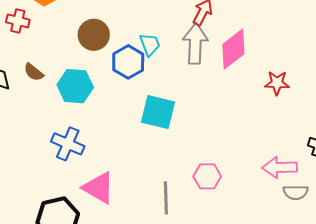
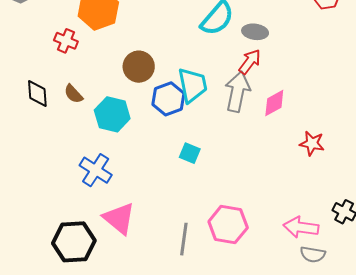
cyan trapezoid: (150, 44) -> (192, 85), size x1.5
pink diamond: (233, 49) -> (274, 103), size x0.7
cyan square: (158, 112) -> (190, 153), size x0.6
pink hexagon: (207, 176) -> (228, 225), size x1.4

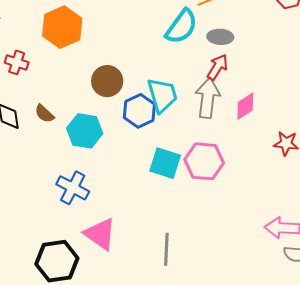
red cross: (66, 41) -> (17, 62), moved
cyan square: (190, 153) -> (165, 163), size x1.5
pink hexagon: (228, 225) -> (204, 161), moved

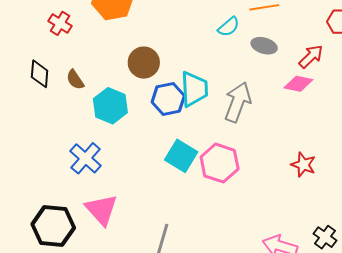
cyan semicircle: (181, 27) -> (229, 27), size x0.6
red arrow: (217, 67) -> (311, 56), moved
pink diamond: (245, 106) -> (298, 84), moved, turned 32

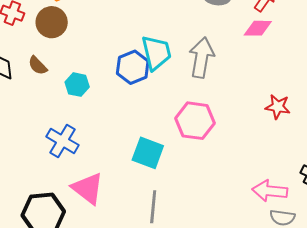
brown circle: (144, 63) -> (52, 22), moved
cyan hexagon: (110, 106) -> (77, 85), size x0.7
cyan square: (181, 156) -> (148, 153), moved

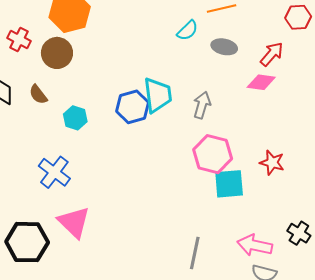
gray arrow: (202, 58) -> (202, 105), size x0.7
pink hexagon: (195, 121) -> (213, 154), moved
cyan square: (148, 153) -> (229, 184), moved, turned -32
gray line: (153, 207) -> (195, 253), moved

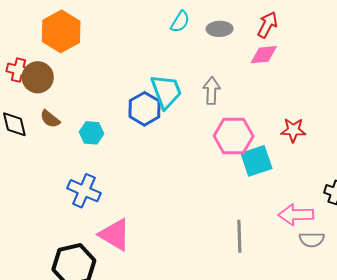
brown circle: (57, 53) -> (38, 77), moved

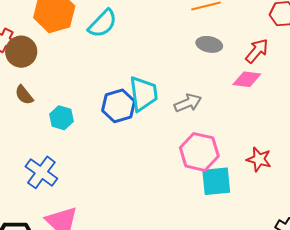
cyan semicircle: (180, 22) -> (102, 24), moved, size x1.4
gray arrow: (212, 91) -> (188, 103), turned 52

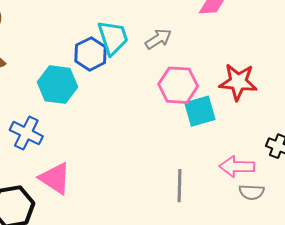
cyan hexagon: (61, 118) -> (57, 85), moved, size x1.6
red star: (259, 159) -> (238, 82), size x1.5

